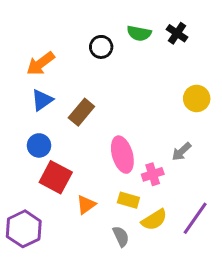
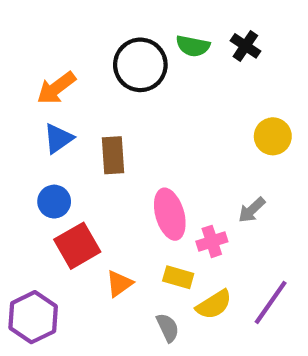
black circle: (101, 47) -> (140, 65), size x1.6
brown rectangle: (81, 112) -> (113, 155), turned -44
red square: (56, 177) -> (77, 246), turned 32

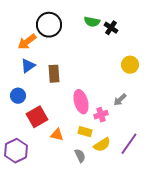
black cross: (245, 46) -> (111, 28), moved
black circle: (140, 65) -> (49, 25), moved
blue circle: (54, 202) -> (18, 96), moved
orange triangle: (119, 284) -> (57, 135), turned 48

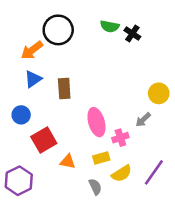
yellow circle: (130, 65) -> (159, 93), moved
yellow rectangle: (85, 132) -> (101, 158), turned -32

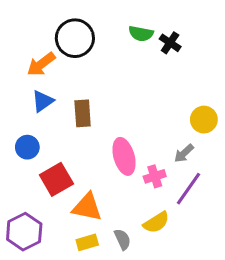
yellow rectangle: (101, 158) -> (87, 242), moved
orange triangle: (68, 162) -> (87, 207), size x1.5
purple line: (154, 172) -> (189, 189), moved

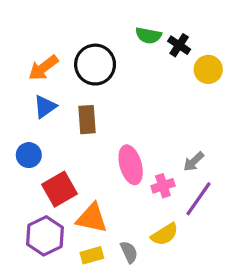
black circle: (75, 38) -> (95, 65), moved
yellow circle: (204, 120) -> (208, 69), moved
purple hexagon: (24, 232) -> (45, 236), moved

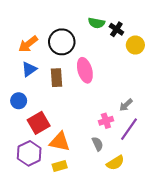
pink ellipse: (131, 165) -> (85, 70), moved
yellow semicircle: (165, 234) -> (115, 163), moved
gray semicircle: (129, 252) -> (98, 144), moved

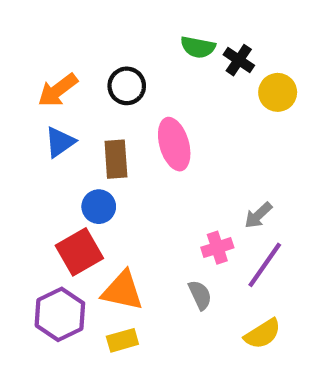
black circle: (62, 42) -> (127, 86), size x0.7
blue circle: (19, 101) -> (99, 207), moved
yellow semicircle: (115, 163) -> (263, 334), moved

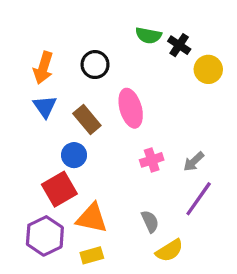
orange arrow: (58, 90) -> (43, 68), turned -36
blue triangle: (60, 142) -> (45, 107), turned -30
brown rectangle: (116, 159) -> (87, 120), turned -36
pink cross: (217, 248) -> (152, 160), moved
yellow semicircle: (263, 334) -> (169, 251), moved

